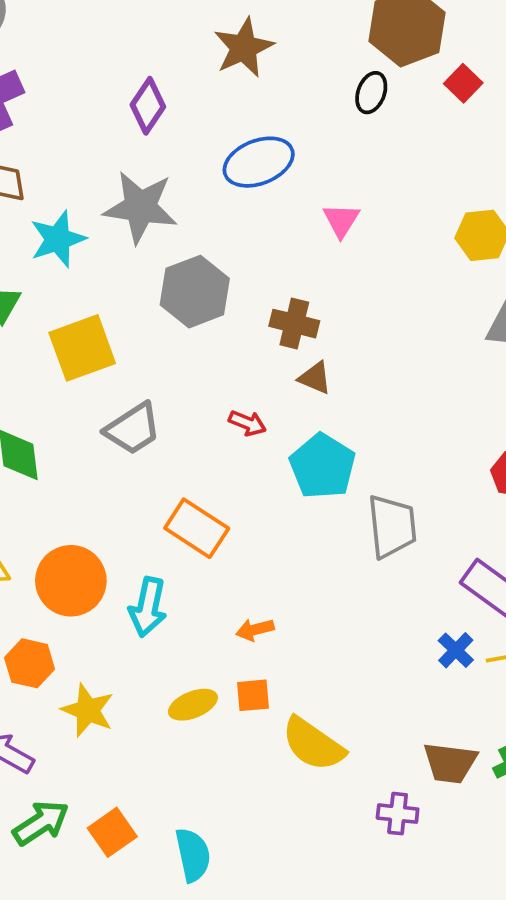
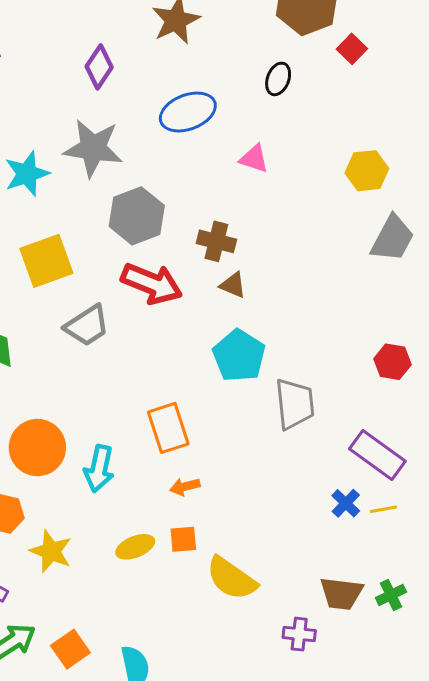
black ellipse: (371, 93) -> (278, 79), moved
pink triangle: (341, 220) -> (254, 159), turned -44
red arrow: (247, 423) -> (152, 284), moved, size x2.0
orange rectangle: (197, 528) -> (168, 428), moved, turned 39

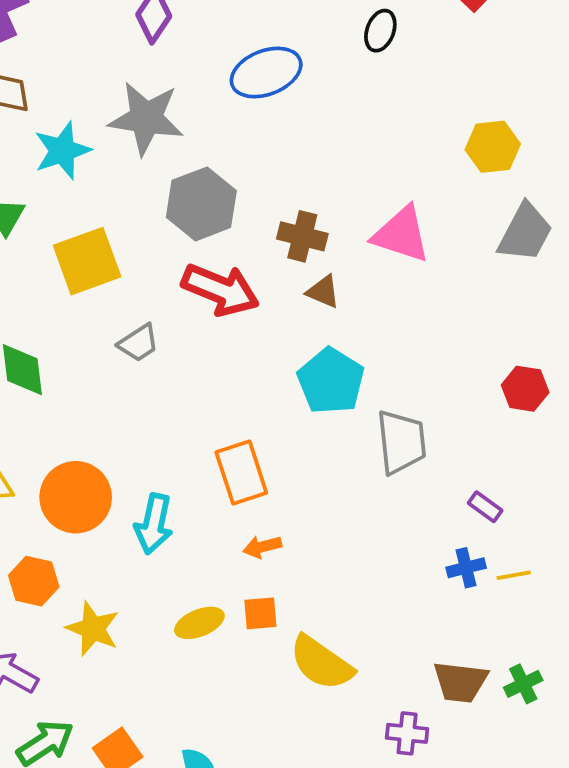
pink triangle: (254, 159) -> (401, 234), moved, size x1.6
gray trapezoid: (87, 326) -> (139, 343), size x0.7
purple rectangle: (377, 455) -> (485, 507), moved, size x0.5
blue cross: (346, 503) -> (466, 568), turned 32

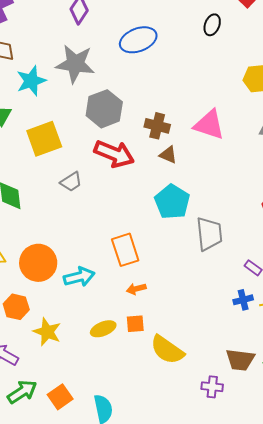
black ellipse: (380, 31) -> (212, 25), moved
cyan arrow: (154, 524) -> (79, 277), turned -116

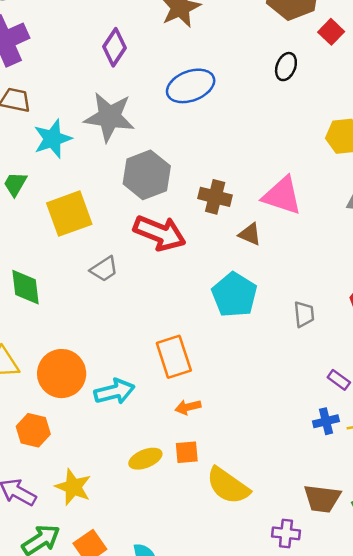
brown triangle: (168, 155) -> (250, 234), moved
gray trapezoid: (209, 234) -> (304, 314), moved, size x0.6
yellow star: (47, 332) -> (73, 487), moved

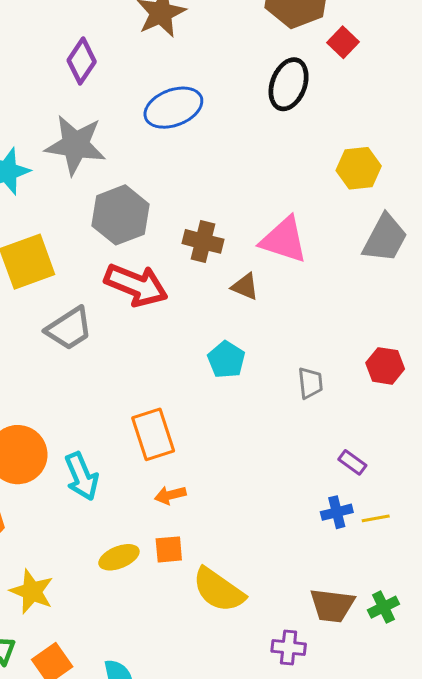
black ellipse: (286, 67) -> (289, 84), size x1.5
gray trapezoid: (104, 269) -> (69, 329), size x1.4
cyan pentagon: (234, 295) -> (226, 360), size x0.7
cyan arrow: (114, 392) -> (82, 476), turned 81

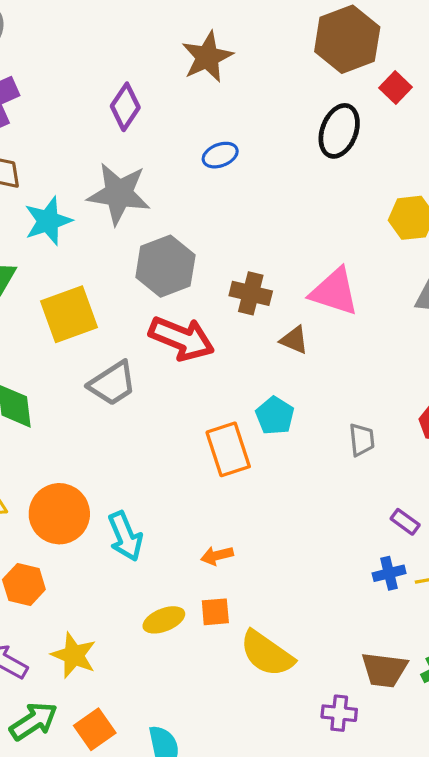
blue ellipse: (173, 108) -> (220, 155), size x0.6
orange rectangle: (153, 434) -> (228, 449), moved

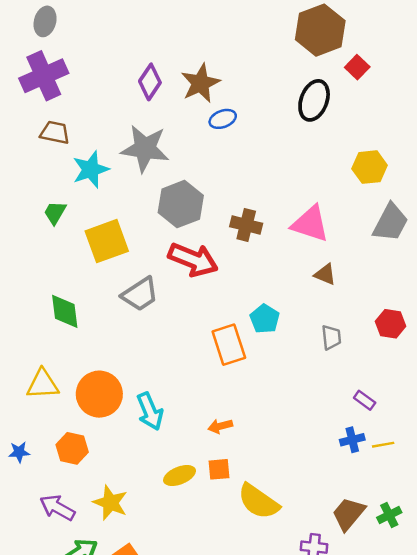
brown star: (207, 57) -> (200, 83), moved
brown triangle: (294, 340) -> (325, 274), moved
brown trapezoid: (384, 670) -> (349, 514), turned 123

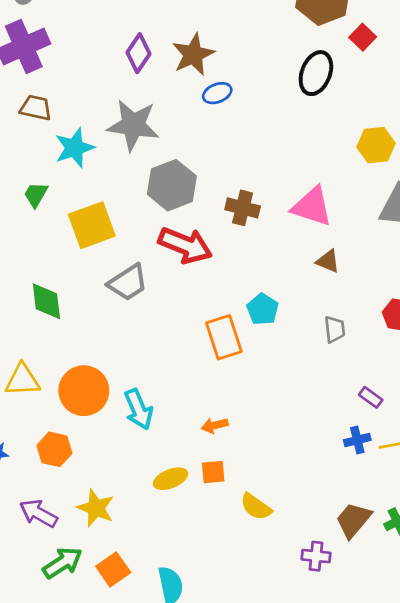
yellow semicircle: (258, 501) -> (256, 507), size x0.7

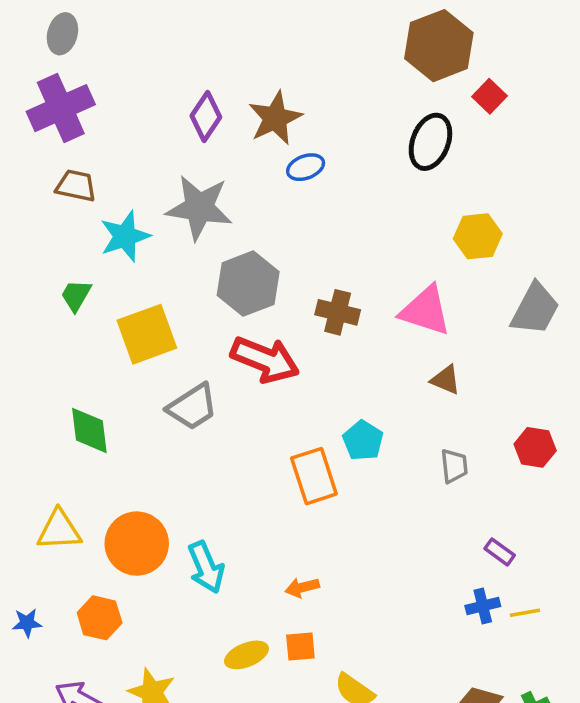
yellow hexagon: (376, 145) -> (478, 236), moved

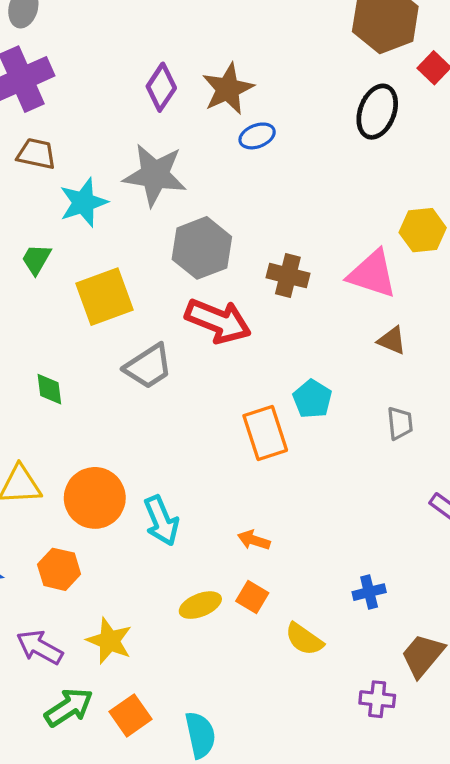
yellow hexagon: (478, 236) -> (423, 230), moved
green diamond: (89, 430) -> (49, 389), size x0.7
orange arrow: (302, 587) -> (254, 540), turned 32
blue cross: (483, 606) -> (369, 592), moved
orange square: (300, 647) -> (252, 597), turned 36

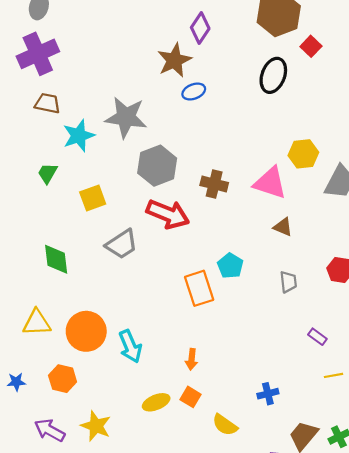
purple diamond: (161, 87) -> (200, 28), moved
yellow square: (105, 297) -> (93, 198), size x0.7
green diamond: (49, 389) -> (56, 259), size x1.4
orange arrow: (254, 540) -> (192, 359), turned -102

